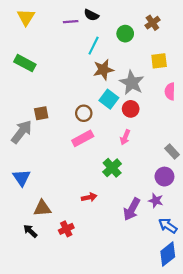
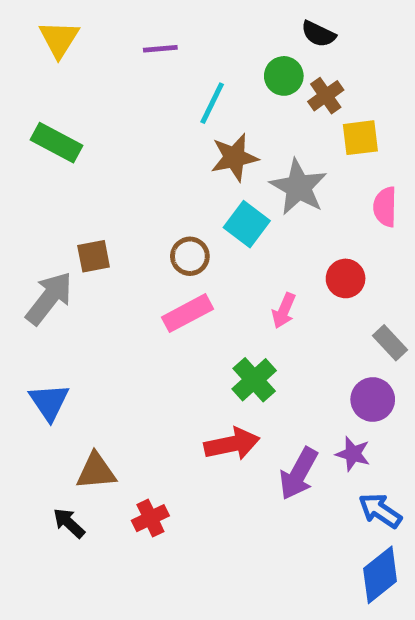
black semicircle: (91, 15) -> (318, 34), moved
brown cross: (152, 23) -> (326, 96), moved
red circle: (131, 109) -> (346, 278), moved
red arrow: (89, 197) -> (232, 444), moved, size x1.5

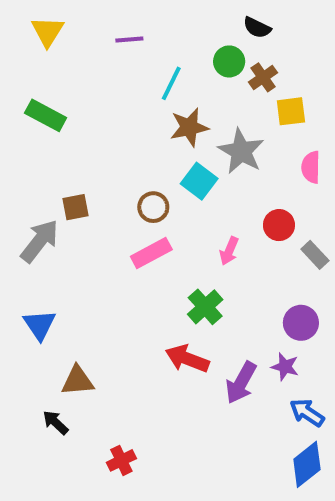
gray rectangle: (390, 343) -> (315, 255), moved
red arrow: (232, 444) -> (187, 359), turned -147
red cross: (150, 518) -> (121, 460), moved

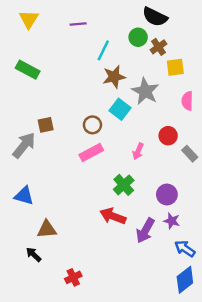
black semicircle: (257, 28) -> (155, 17), size x1.5
purple circle: (301, 323) -> (167, 195), moved
blue triangle: (40, 325) -> (24, 196), turned -40

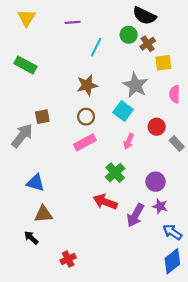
brown star: (114, 77) -> (87, 85), moved
cyan square: (120, 109) -> (123, 111), moved
blue triangle: (24, 196) -> (36, 183), moved

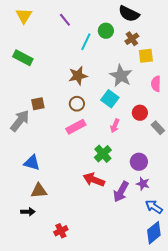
purple line: (73, 22) -> (65, 20), turned 56
green circle: (129, 35) -> (106, 31), moved
black arrow: (31, 238) -> (28, 212), turned 136

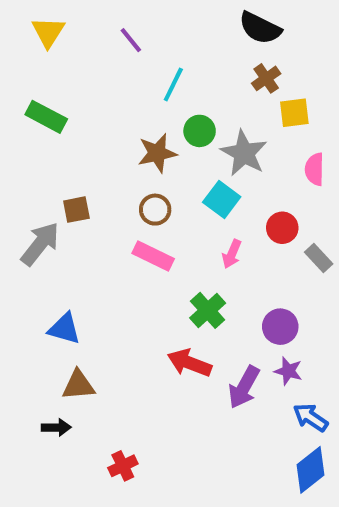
green circle: (106, 31) -> (200, 131), moved
pink rectangle: (76, 127) -> (153, 256), turned 54

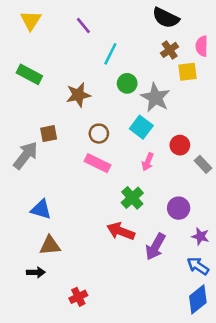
brown star: (157, 153) -> (78, 95), moved
pink semicircle: (315, 169) -> (202, 46), moved
purple star: (288, 371) -> (200, 236), moved

